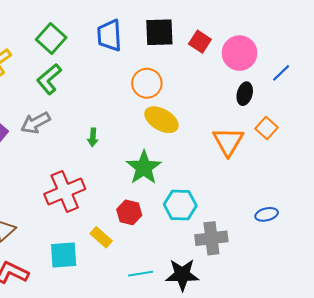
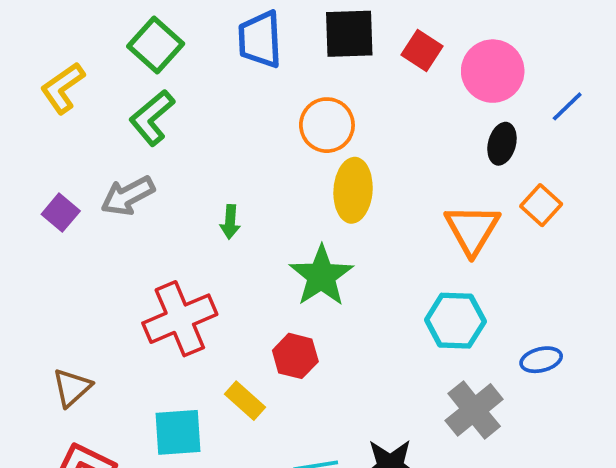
yellow ellipse: (161, 120) -> (353, 190), turned 64
cyan hexagon: (180, 205) -> (455, 321), moved
gray cross: (211, 238) -> (474, 410), moved, turned -32

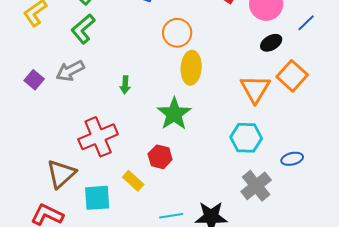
black ellipse: (502, 144) -> (271, 43), turned 45
orange square: (541, 205) -> (292, 76), size x1.4
brown triangle: (72, 388) -> (61, 174), moved, size x1.4

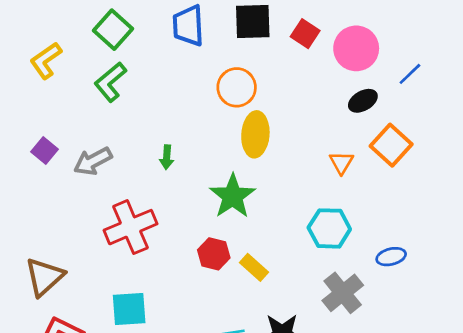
gray arrow: (70, 71) -> (93, 161), moved
orange triangle: (255, 89) -> (341, 163), size x0.6
brown triangle: (61, 174) -> (44, 277), moved
yellow rectangle: (133, 181) -> (254, 267), moved

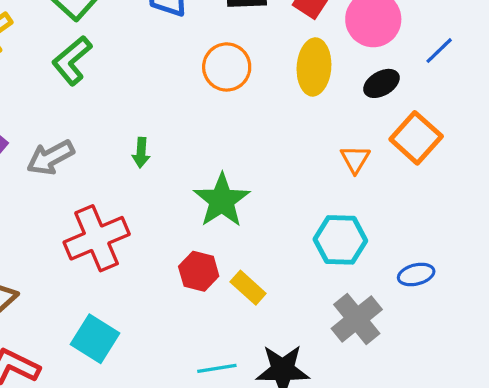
yellow ellipse: (255, 134) -> (314, 67), moved
cyan square: (129, 309) -> (95, 339), turned 36

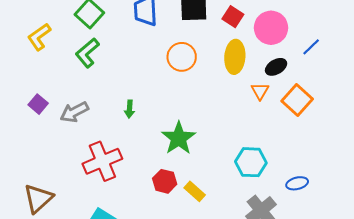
orange triangle: (355, 159) -> (260, 91), moved

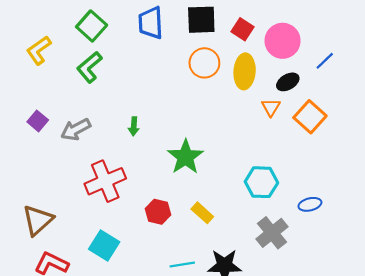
orange circle: (182, 57) -> (204, 63), moved
red hexagon: (165, 181) -> (158, 212), moved

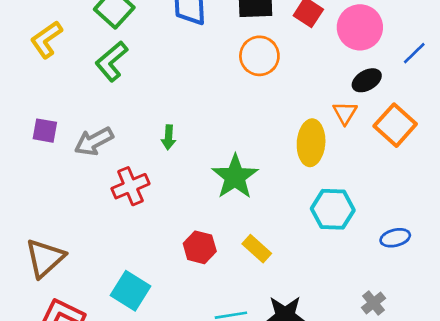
yellow ellipse: (245, 71) -> (311, 143), moved
purple square: (38, 121) -> (45, 131), turned -30
red cross: (105, 181) -> (130, 186), moved, size x0.7
gray cross: (272, 233) -> (373, 303), moved, size x0.6

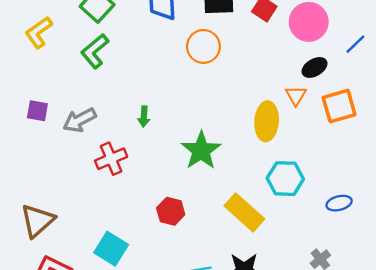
orange circle: (259, 56) -> (203, 46), moved
orange square: (395, 125) -> (339, 106), turned 32
yellow rectangle: (257, 249) -> (244, 212), moved, size x1.6

